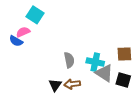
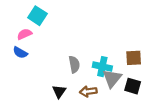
blue semicircle: (16, 41) -> (20, 52), moved
gray triangle: (104, 73) -> (112, 78), turned 36
brown arrow: (72, 84) -> (88, 91), moved

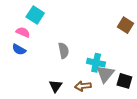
pink semicircle: (25, 34) -> (23, 32), turned 48
brown square: (134, 58) -> (125, 25), moved, turned 35
gray semicircle: (74, 64) -> (64, 51), moved

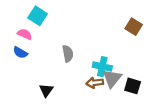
black triangle: (55, 86) -> (46, 90), moved
brown arrow: (83, 86) -> (95, 83), moved

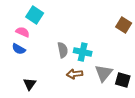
cyan cross: (102, 67) -> (83, 52), moved
brown arrow: (95, 83) -> (75, 74), moved
black triangle: (46, 90) -> (30, 84), moved

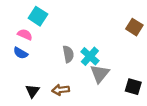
cyan cross: (83, 52) -> (90, 56), turned 30
gray triangle: (104, 73) -> (100, 74), moved
brown arrow: (75, 74) -> (61, 90), moved

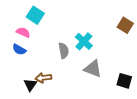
cyan cross: (90, 56) -> (84, 41), moved
gray triangle: (100, 74) -> (93, 69), turned -48
brown arrow: (61, 90) -> (43, 78), moved

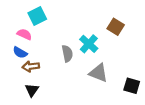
cyan square: (35, 15) -> (37, 16), turned 30
brown square: (125, 25) -> (116, 27), moved
brown arrow: (43, 78) -> (31, 66), moved

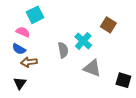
black triangle: (32, 90) -> (20, 83), moved

